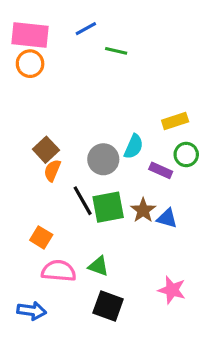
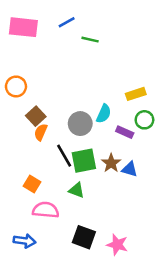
orange circle: (30, 64) -> (16, 86), moved
green triangle: (99, 266) -> (76, 190), moved
pink star: (172, 290) -> (117, 245), moved

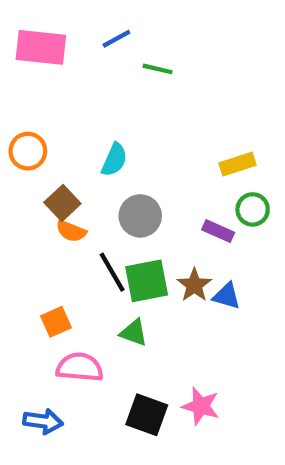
cyan semicircle: (104, 114) -> (114, 160), moved
orange semicircle: (41, 132) -> (71, 231), turned -91
orange square: (32, 184) -> (56, 322), turned 35
pink star: (117, 245) -> (201, 406), moved

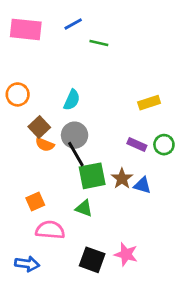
green circle: (253, 209) -> (164, 145), moved
gray circle: (140, 216) -> (75, 135), moved
black line: (112, 272) -> (76, 154), moved

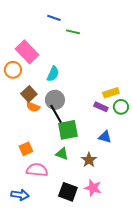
blue line: (73, 24) -> (54, 18), turned 48
pink rectangle: (26, 29) -> (27, 52), moved, turned 40
yellow rectangle: (149, 103) -> (111, 93), moved
brown star: (122, 178) -> (89, 160), moved

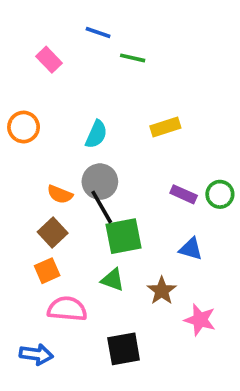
pink rectangle: (27, 52) -> (49, 60), moved, size x0.6
yellow rectangle: (111, 93) -> (165, 127), moved
brown square: (29, 94) -> (53, 232), moved
pink star: (93, 188) -> (200, 320), moved
black square: (68, 192) -> (124, 349), turned -30

